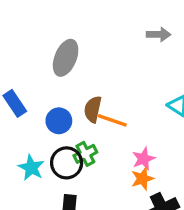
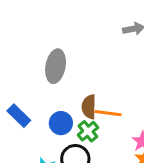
green cross: (85, 154) -> (88, 131), moved

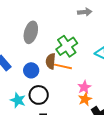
green cross: (88, 131) -> (67, 46), moved, size x1.5

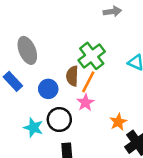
gray ellipse: (31, 32) -> (27, 50), moved, turned -35
orange line: (63, 66) -> (88, 82), turned -72
pink star: (84, 87) -> (85, 103), moved

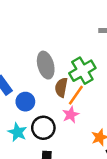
gray ellipse: (27, 50) -> (46, 65), moved
blue circle: (48, 89) -> (25, 102), moved

